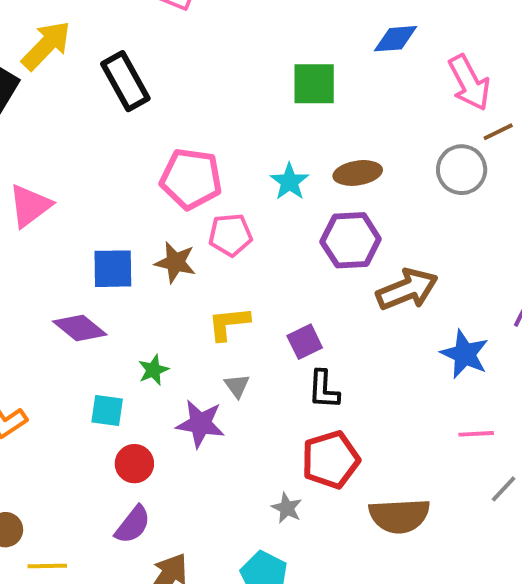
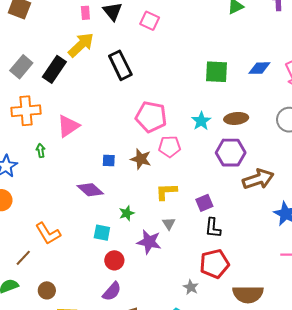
blue diamond: (395, 39) -> (259, 68), moved
blue square: (113, 269) -> (109, 160), size x0.6

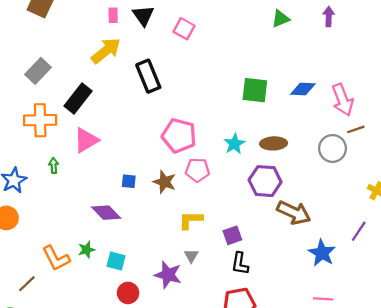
black rectangle: (54, 69) -> (78, 98), moved
brown arrow: (258, 179) -> (294, 213), turned 40
green star: (127, 213) -> (86, 250), moved

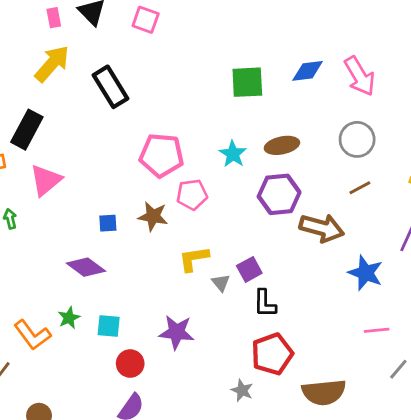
brown line: (356, 129) -> (360, 188), moved
gray triangle: (191, 256) -> (221, 283), moved

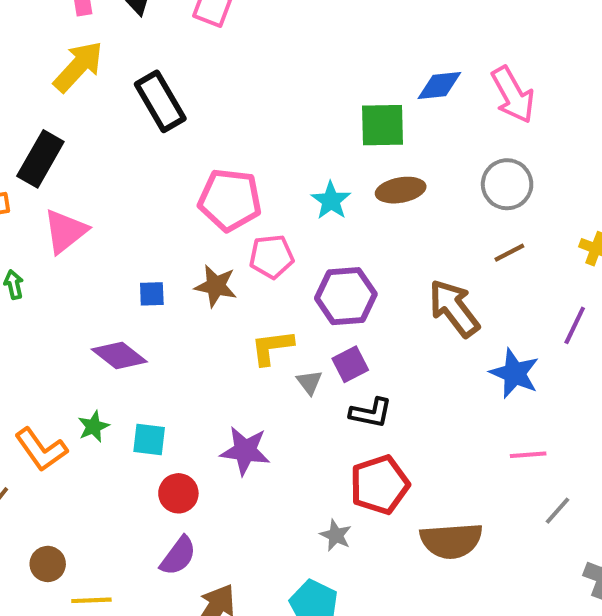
green square: (247, 82) -> (382, 125), moved
purple hexagon: (279, 194) -> (346, 296), moved
brown arrow: (322, 228) -> (454, 308), turned -144
black L-shape: (265, 303) -> (371, 413), turned -80

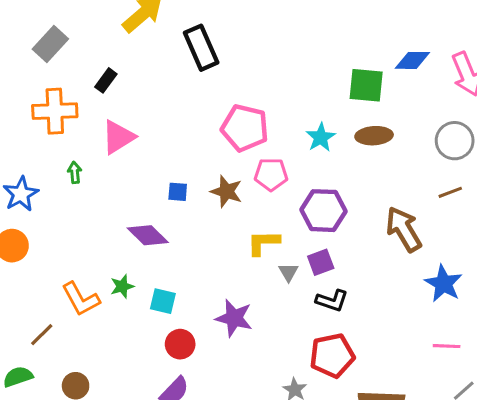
black rectangle: (40, 159) -> (106, 80), size x0.6

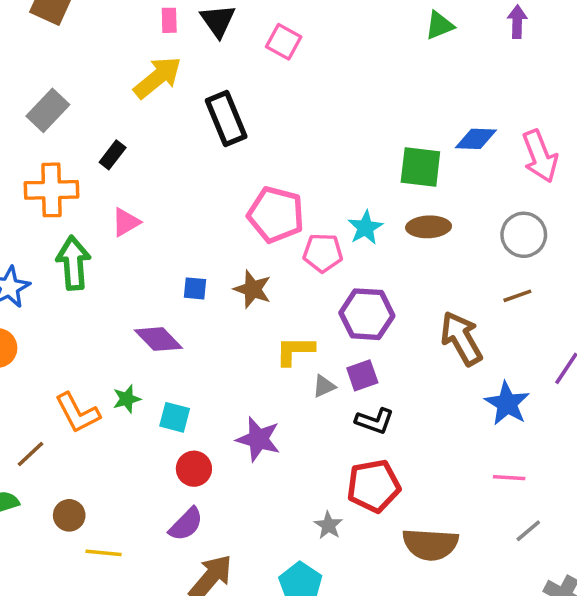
pink triangle: (118, 137) -> (126, 222), size x0.7
green arrow: (75, 173) -> (73, 263), size x2.0
pink pentagon: (271, 174) -> (323, 253), moved
gray triangle: (288, 272) -> (324, 386), turned 35

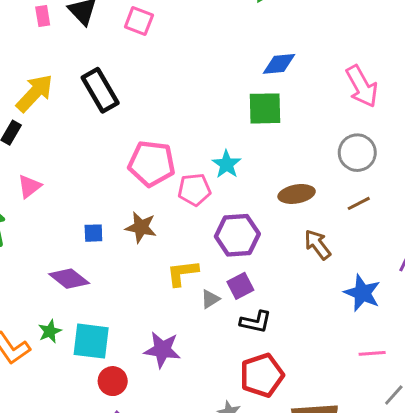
yellow arrow: (158, 78) -> (35, 93), moved
blue diamond: (476, 139) -> (279, 64), moved
brown ellipse: (429, 227) -> (297, 194), moved
brown arrow: (461, 338) -> (318, 245), size x0.7
cyan square: (175, 417) -> (91, 341), size x1.5

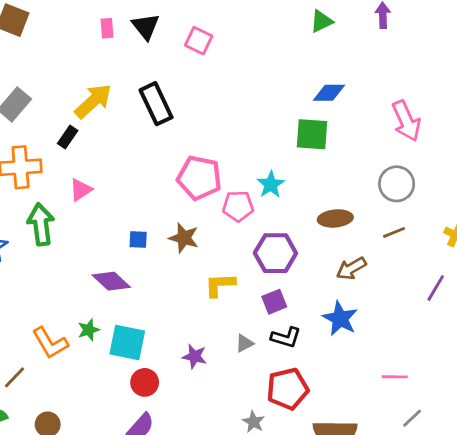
brown arrow: (318, 245) -> (351, 268), turned -88
blue star: (362, 293) -> (340, 319), moved
gray triangle: (210, 299) -> (244, 343), moved
purple star: (162, 350) -> (195, 356), size x0.7

